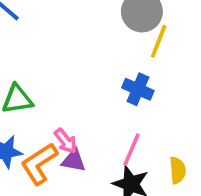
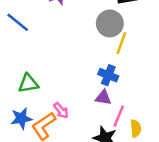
pink line: (131, 150) -> (119, 116), moved
purple triangle: (74, 161) -> (103, 98), moved

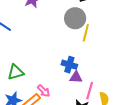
blue cross: (108, 75) -> (69, 65), moved

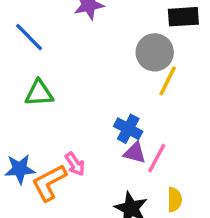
green triangle: (16, 72) -> (39, 93), moved
pink line: (90, 91) -> (157, 158), moved

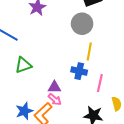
yellow line: (168, 81) -> (89, 52), moved
purple triangle: (135, 153) -> (54, 87), moved

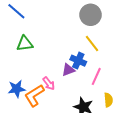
yellow line: (89, 52) -> (92, 43), turned -60
purple triangle: (54, 87) -> (68, 70), moved, turned -32

